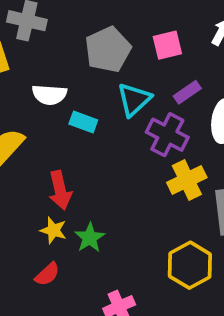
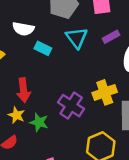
cyan triangle: (134, 100) -> (77, 38), turned -30
purple cross: (167, 135) -> (71, 106), moved
green star: (90, 238) -> (39, 122), turned -30

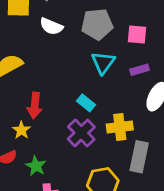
white semicircle: (23, 29) -> (51, 26), moved
cyan rectangle: (43, 48) -> (86, 103), moved
green star: (39, 122) -> (36, 166), moved

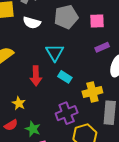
cyan triangle: (103, 63) -> (55, 53), moved
red arrow: (35, 105) -> (36, 76), moved
purple cross: (81, 133) -> (67, 113), moved, turned 30

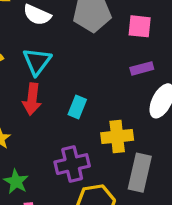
cyan triangle: (55, 53) -> (37, 61), moved
cyan rectangle: (65, 77) -> (77, 107), turned 72

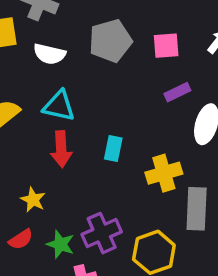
cyan triangle: (37, 61) -> (59, 106), turned -44
purple cross: (72, 164) -> (102, 233), moved

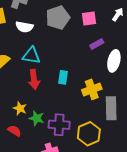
purple cross: (102, 233) -> (59, 125), turned 30
red semicircle: (21, 239) -> (14, 131), turned -112
green star: (60, 244) -> (37, 118), moved

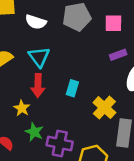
cyan triangle: (31, 55) -> (39, 57), turned 36
yellow cross: (92, 89) -> (104, 108), turned -36
yellow star: (20, 108) -> (22, 108), moved

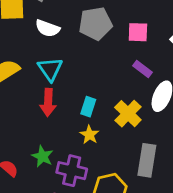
purple rectangle: (118, 55) -> (142, 69), turned 56
yellow star: (22, 108) -> (89, 135), moved
yellow cross: (104, 108) -> (128, 114), moved

